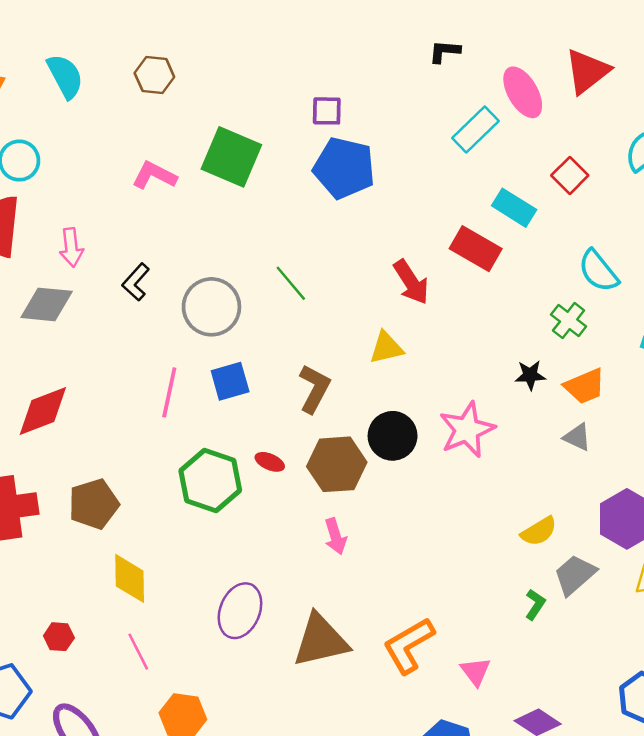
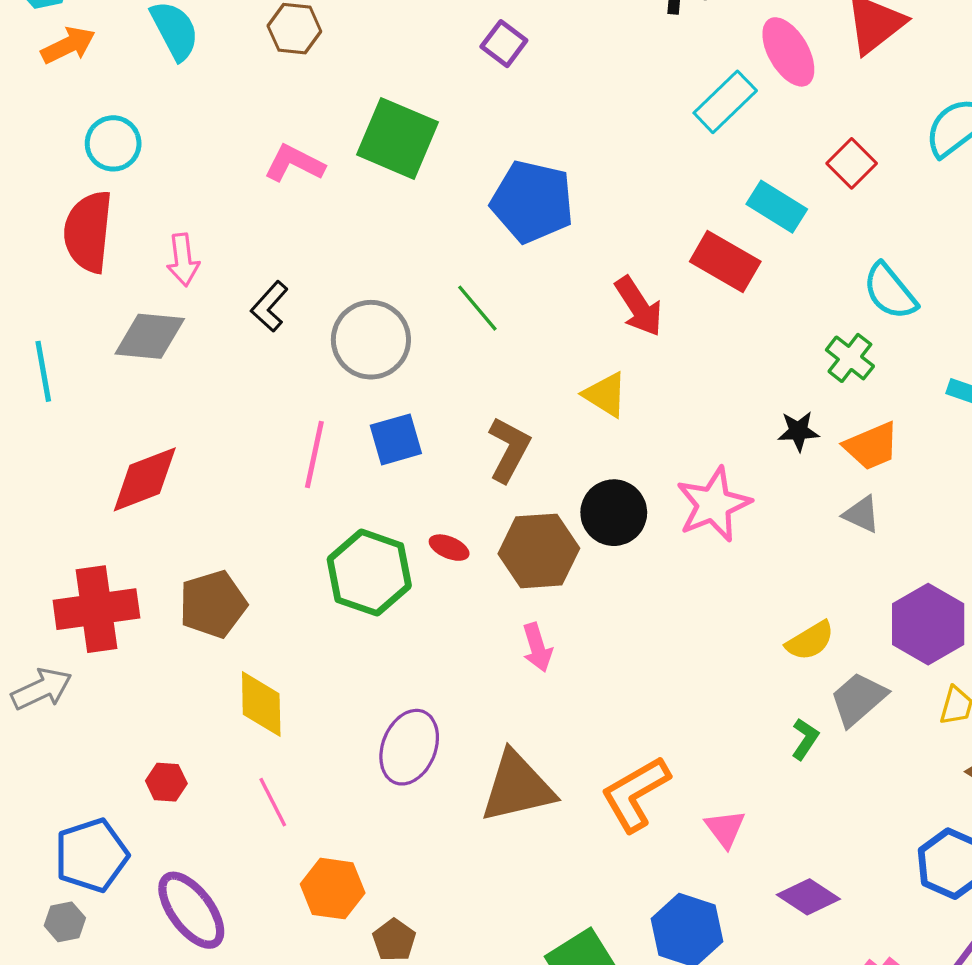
purple square: (327, 111) -> (504, 44), moved, turned 36
blue pentagon: (344, 168) -> (532, 202), moved
yellow triangle: (386, 348) -> (605, 395), turned 45

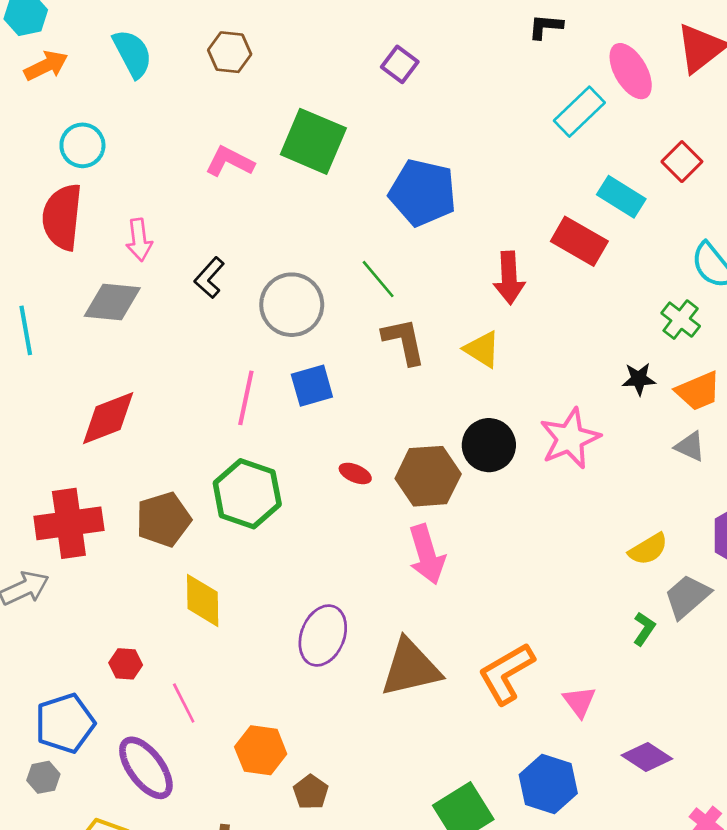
red arrow: (639, 306) -> (509, 278), turned 30
brown L-shape: (509, 449) -> (404, 341), moved, turned -40
green hexagon: (369, 573) -> (247, 494), moved
pink arrow: (537, 647) -> (427, 554), size x1.5
pink line: (273, 802) -> (184, 703), moved

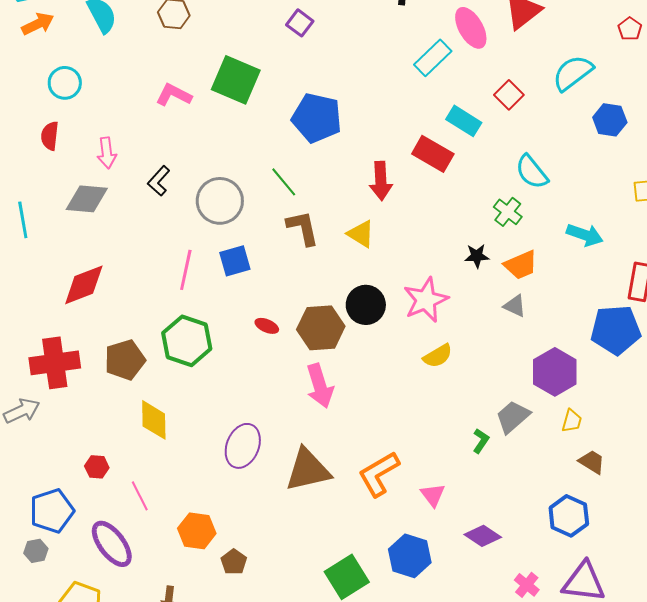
red semicircle: (62, 217) -> (50, 136), size x0.6
yellow semicircle: (648, 549) -> (438, 356), moved

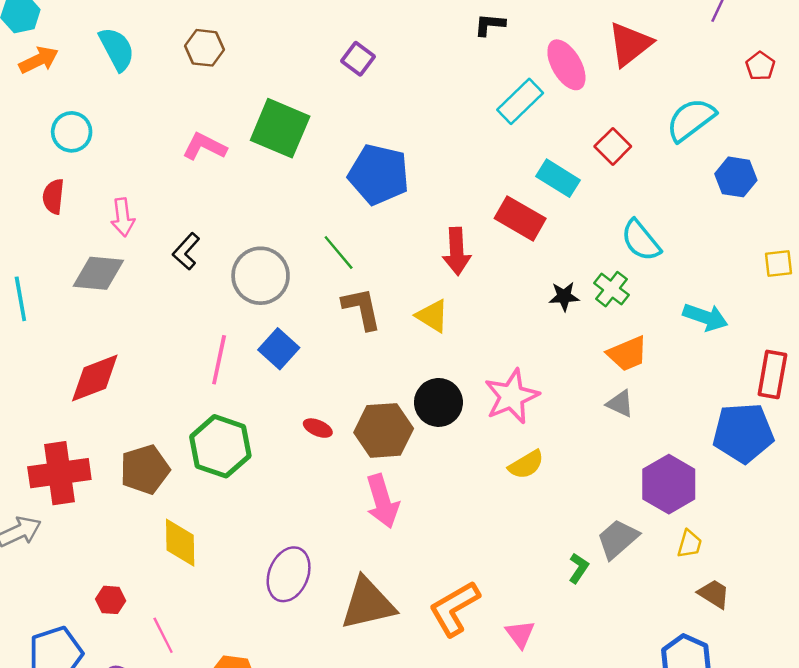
black star: (477, 256) -> (564, 296), moved
blue square: (235, 261) -> (279, 349), turned -32

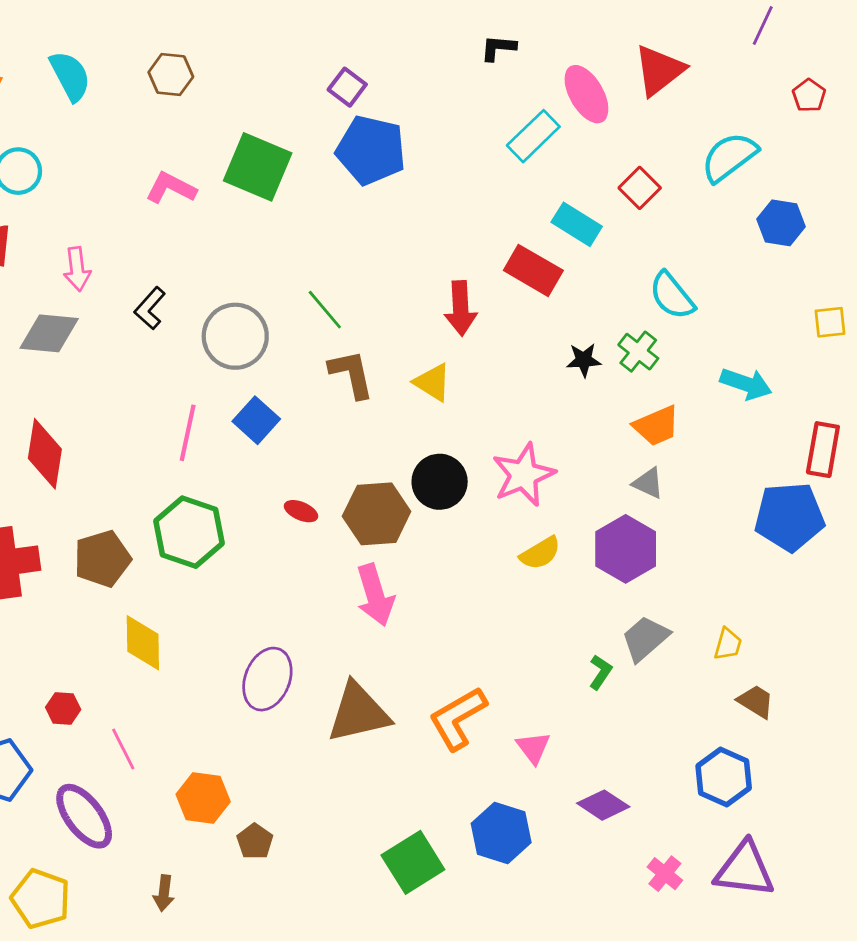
blue pentagon: (379, 175) -> (371, 150), moved
red diamond: (95, 378) -> (45, 454), turned -60
purple hexagon: (669, 484) -> (626, 549), moved

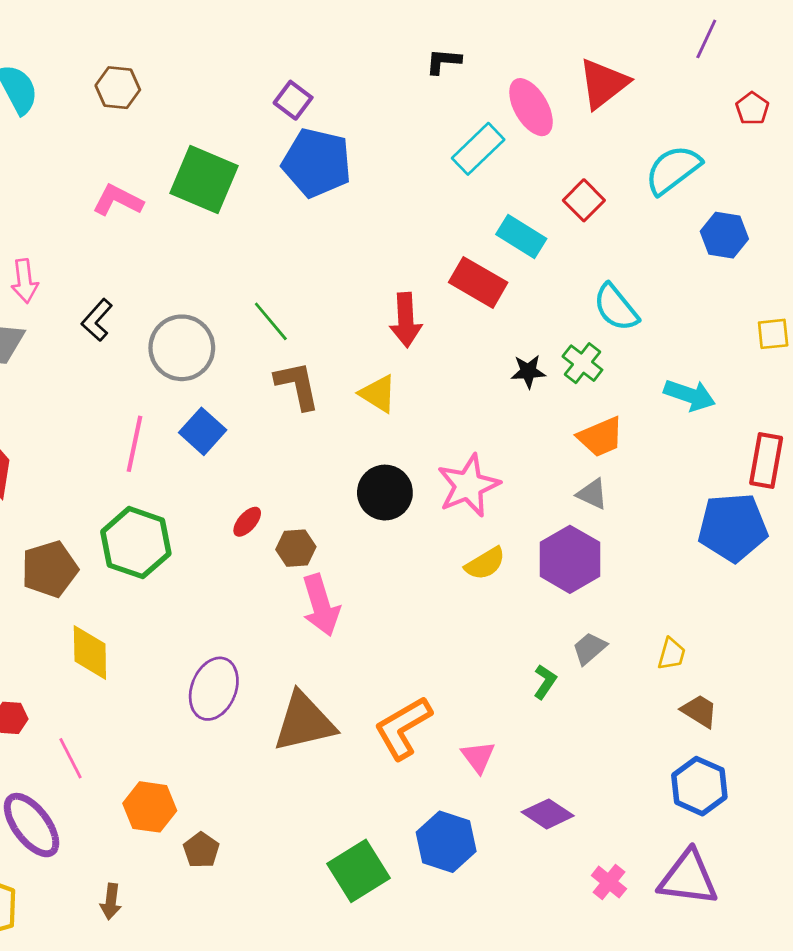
red ellipse: (301, 511) -> (247, 522), turned -72
brown hexagon: (377, 514) -> (296, 548), moved, size x0.6
gray trapezoid: (645, 638) -> (589, 648), size x0.7
blue hexagon: (724, 777) -> (699, 786), moved

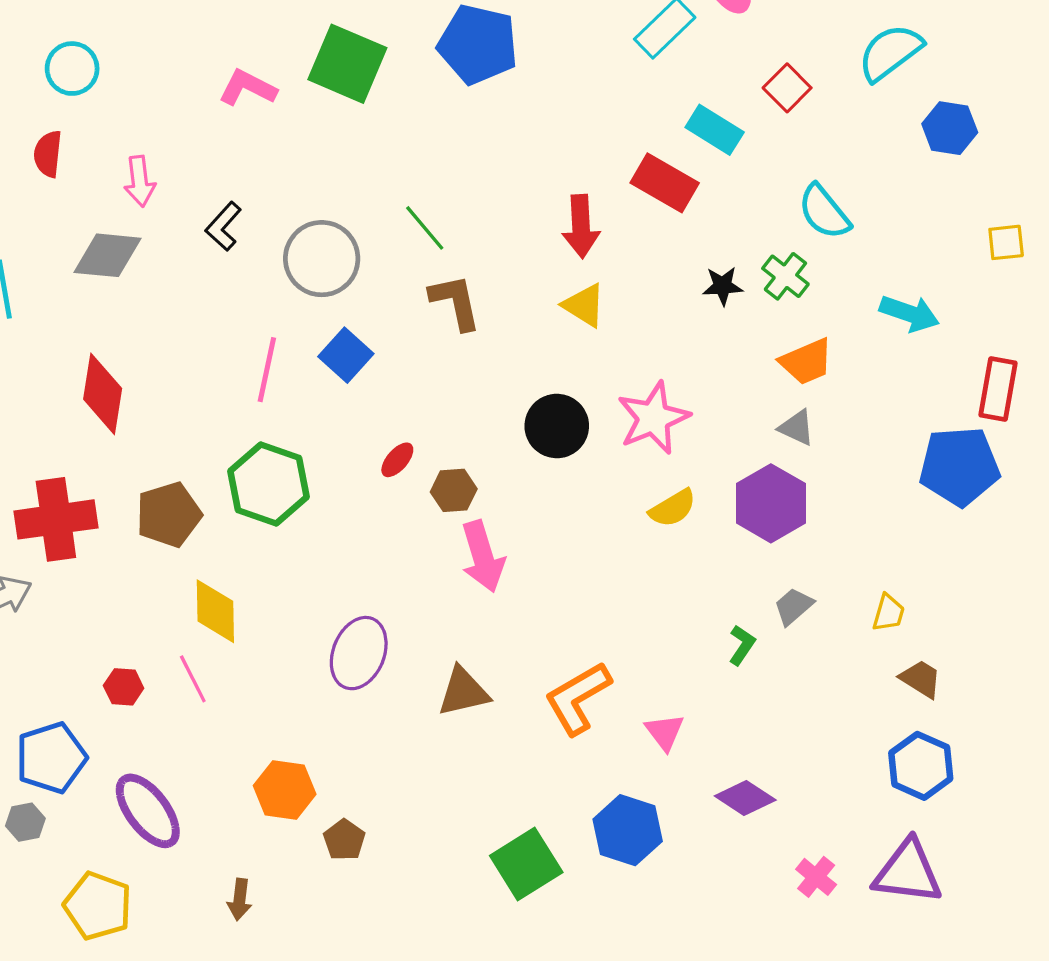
yellow triangle: (378, 394) -> (584, 305), moved
brown triangle: (304, 722) -> (463, 692), size x0.7
pink line: (70, 758) -> (193, 679), moved

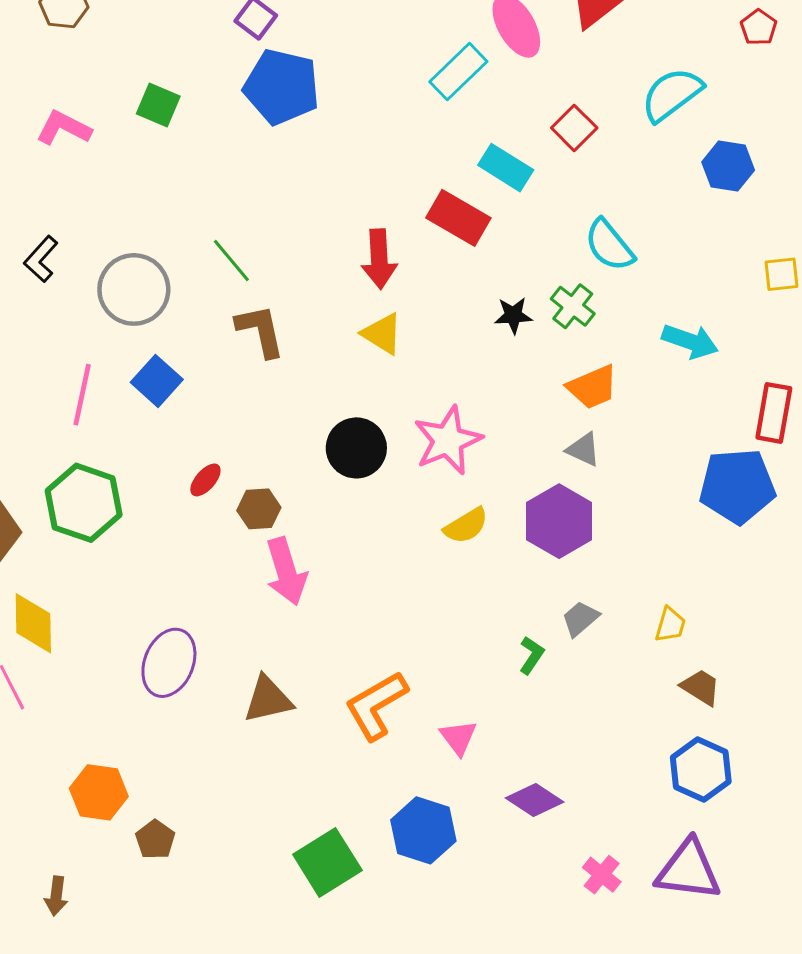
green square: (347, 64) -> (158, 105), size x0.6

